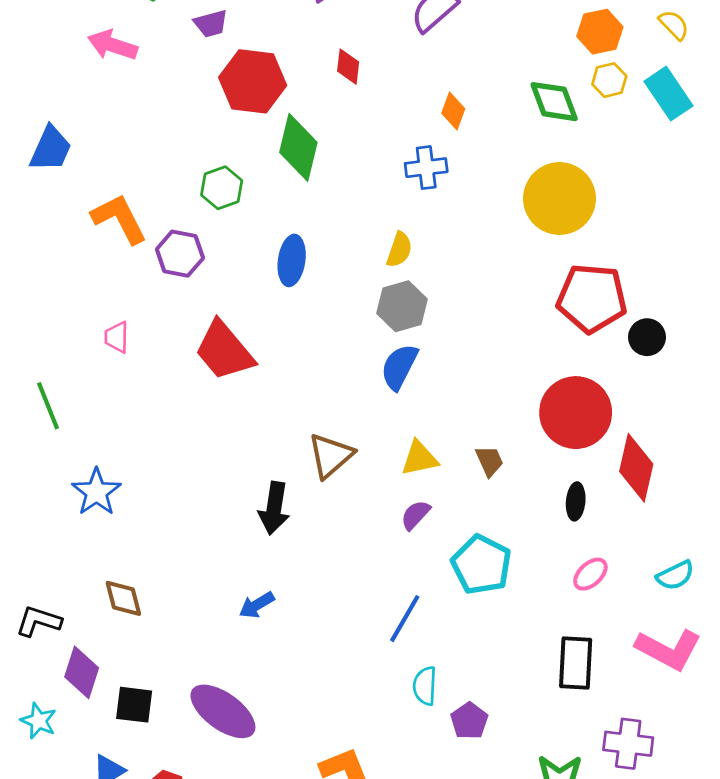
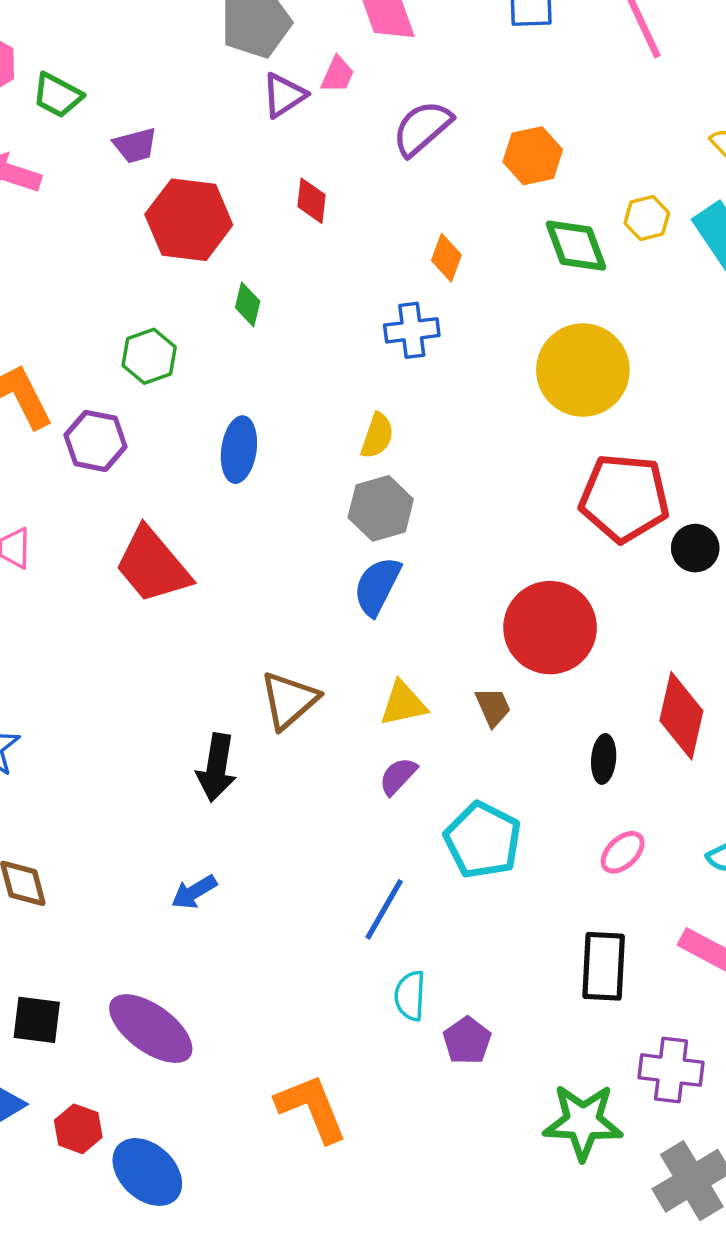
orange hexagon: (600, 32) -> (533, 156), moved
green diamond: (298, 147) -> (248, 304), size x0.5
red circle: (576, 413) -> (550, 628), moved

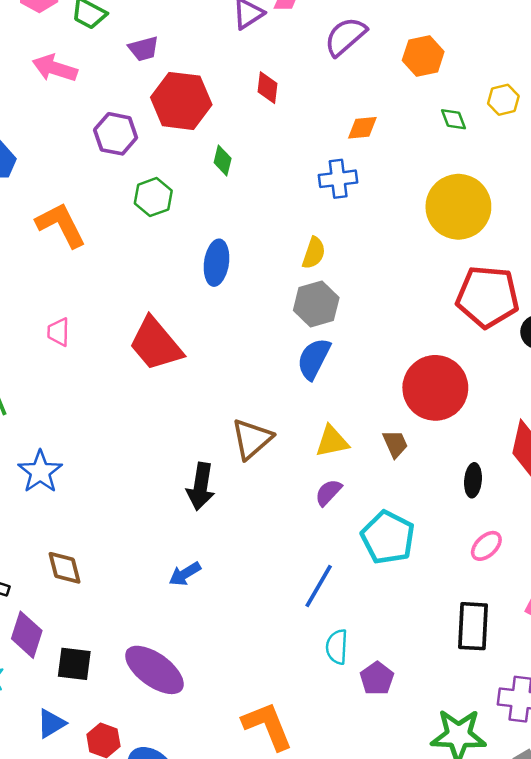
green diamond: (576, 246) -> (454, 119), size x0.6
orange diamond: (446, 258) -> (362, 128), turned 64
purple hexagon: (95, 441) -> (116, 134), moved

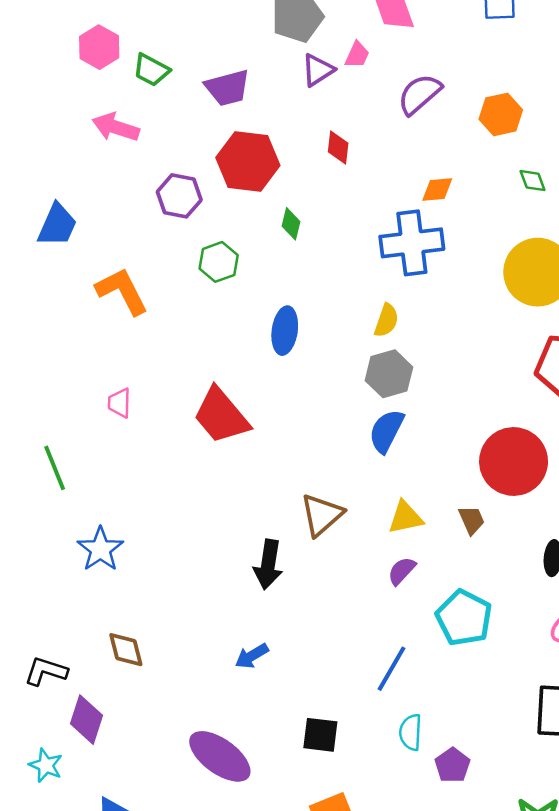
purple trapezoid: (144, 49) -> (228, 88), moved, size x1.4
blue cross: (338, 179) -> (412, 243), size x1.6
black square: (74, 664) -> (320, 735), moved

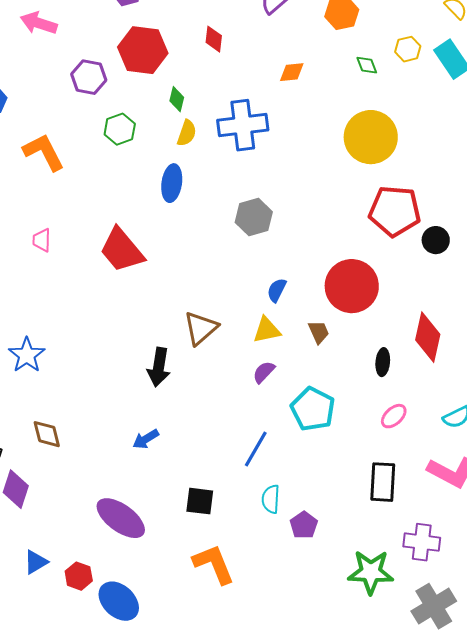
blue cross: (412, 243) -> (243, 125), moved
yellow semicircle: (386, 320) -> (187, 133), moved
blue semicircle: (386, 431) -> (277, 290), moved, size x0.7

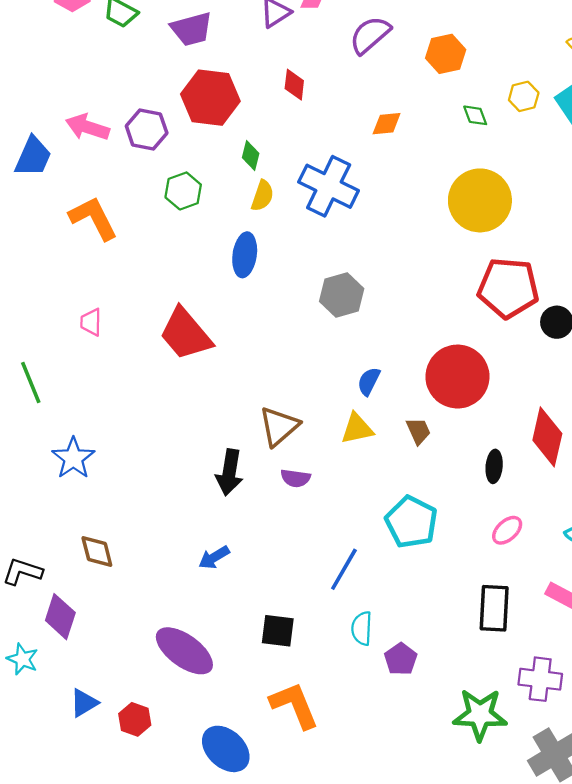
pink arrow: (39, 23) -> (87, 127), moved
blue cross: (243, 125) -> (329, 186), turned 33
purple semicircle: (264, 372) -> (296, 478), moved, turned -125
blue ellipse: (119, 601) -> (226, 749), moved

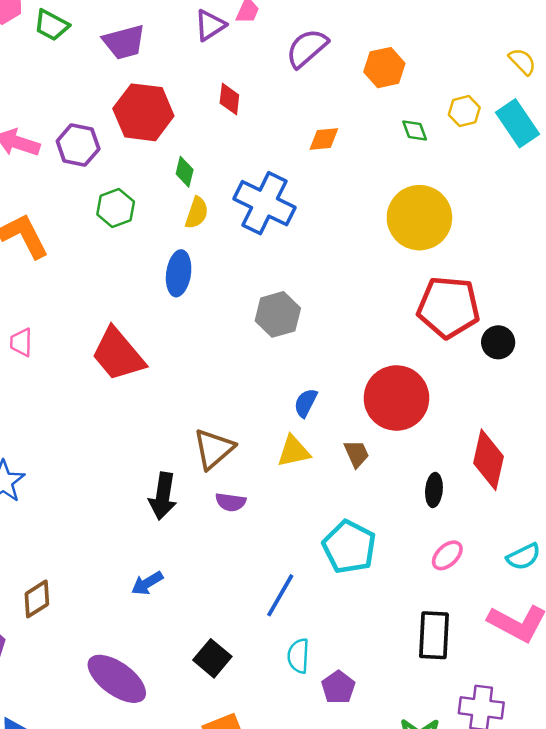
brown diamond: (97, 552) -> (37, 599), moved, turned 72
black square: (278, 631) -> (212, 658), turned 33

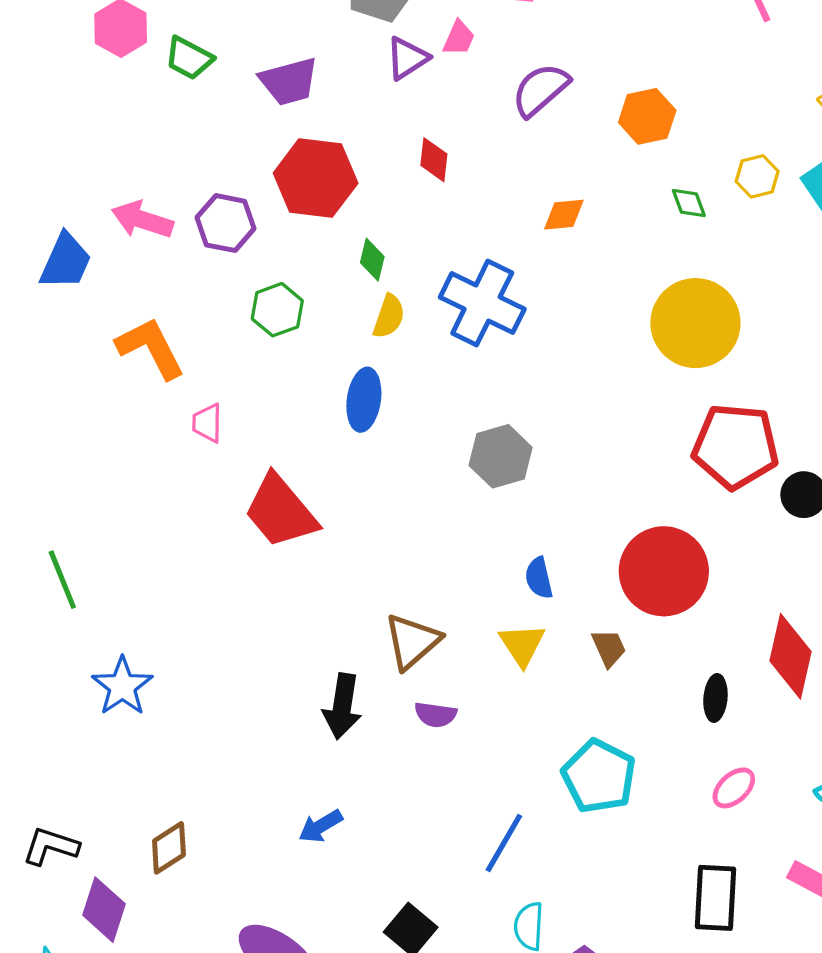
pink trapezoid: (21, 342) -> (207, 423), moved
blue semicircle: (306, 403) -> (539, 578), turned -40
yellow triangle: (294, 451) -> (522, 645), turned -51

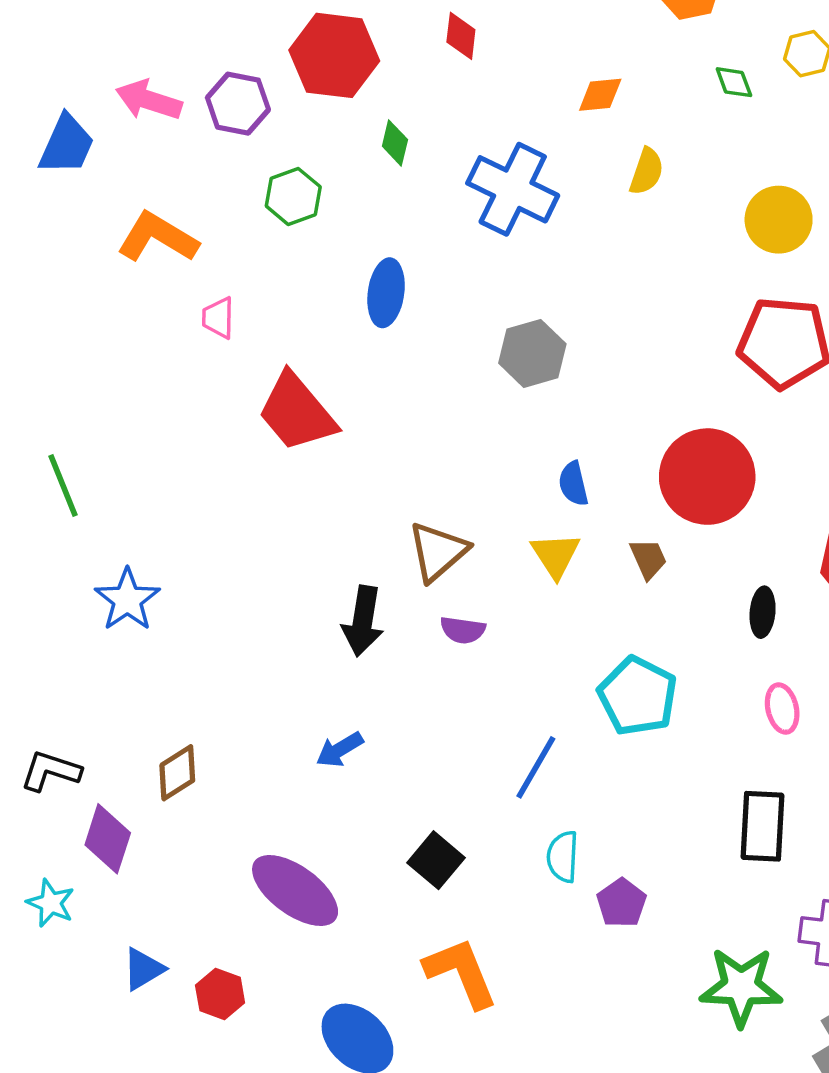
yellow semicircle: (389, 316) -> (647, 171), moved
yellow circle: (695, 323) -> (779, 220), moved, size x0.7
orange L-shape: (151, 348) -> (158, 237), turned -32
pink ellipse: (734, 788) -> (782, 709), turned -60

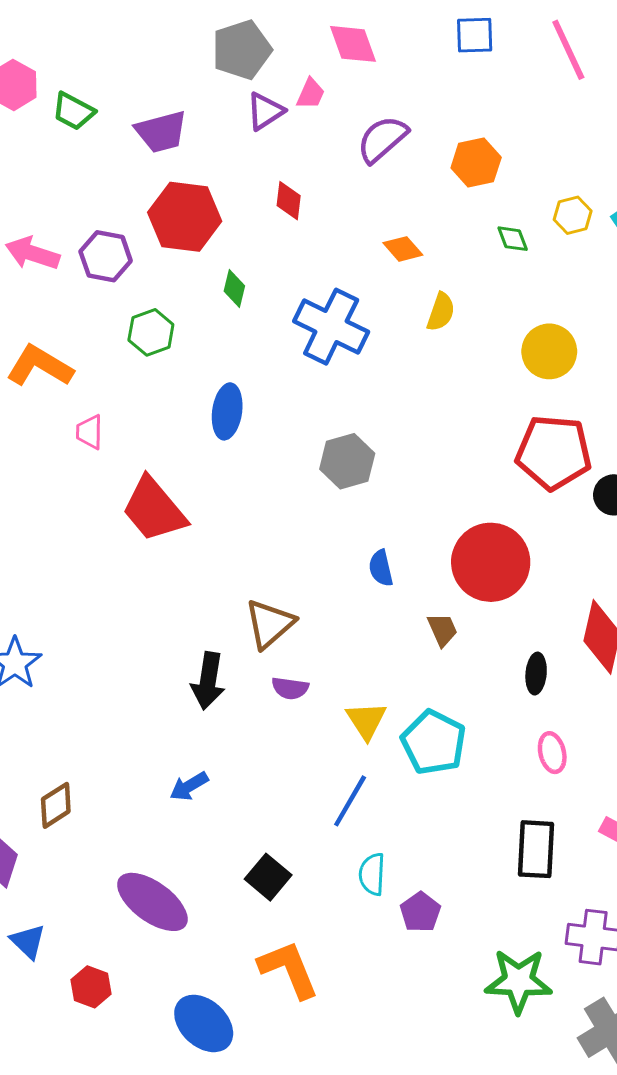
orange diamond: (600, 95) -> (403, 249), turned 54
yellow triangle: (556, 555) -> (366, 720), moved
blue triangle: (143, 969) -> (28, 941), moved, turned -45

